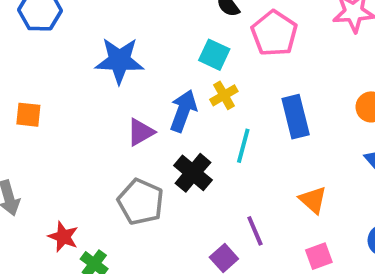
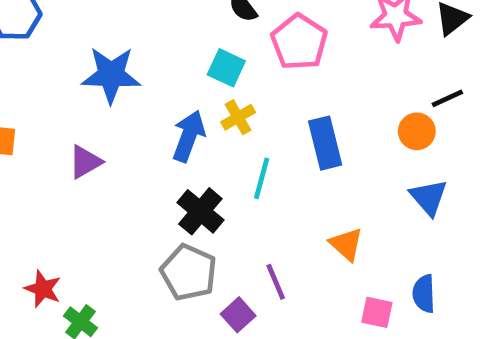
purple triangle: (141, 132) -> (85, 162), moved
gray pentagon: (141, 202) -> (189, 272), moved
pink square: (319, 256) -> (377, 312), moved, turned 32

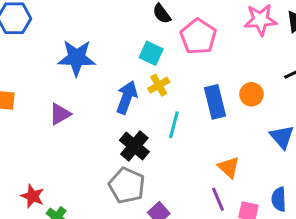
orange circle: (417, 131) -> (251, 94), moved
purple line: (276, 282) -> (218, 199), moved

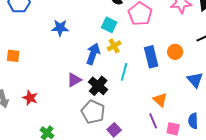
blue star: (77, 58) -> (60, 28), size x0.7
purple triangle: (60, 114) -> (74, 80), moved
red star: (33, 196) -> (30, 98), moved

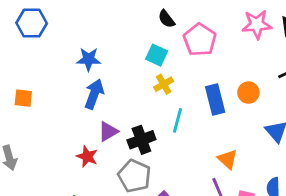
blue arrow: (93, 54) -> (94, 94), moved
black cross: (98, 86) -> (141, 140), turned 30
red star: (30, 98) -> (87, 156), moved

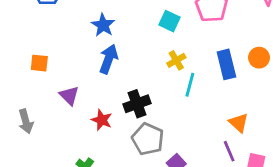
blue star: (89, 59) -> (103, 25), turned 30
yellow cross: (164, 84) -> (176, 60), moved
purple triangle: (108, 131) -> (69, 96), moved, turned -45
black cross: (141, 140) -> (137, 104), moved

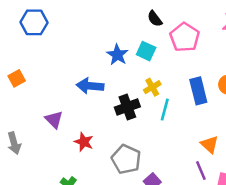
blue star: (103, 25) -> (117, 55), moved
blue arrow: (108, 59) -> (90, 86), turned -105
orange square: (39, 63) -> (17, 78), moved, turned -35
black cross: (137, 104) -> (127, 107), moved

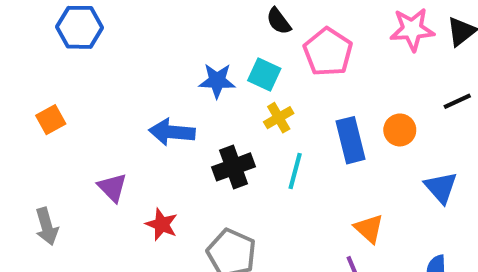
blue star: (117, 55) -> (217, 81), turned -30
yellow cross: (152, 87) -> (279, 118), moved

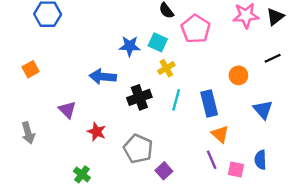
blue rectangle: (351, 140) -> (209, 104), moved

